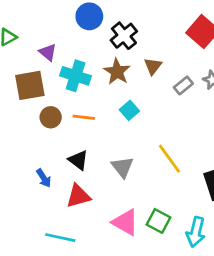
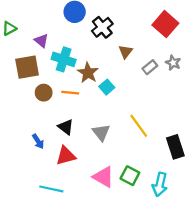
brown star: (117, 72) -> (88, 73), moved

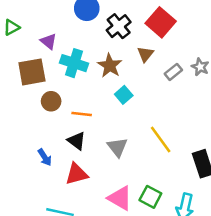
red square: (165, 24) -> (161, 22), moved
brown star: (88, 73) -> (110, 66), moved
orange line: (70, 93) -> (82, 114), moved

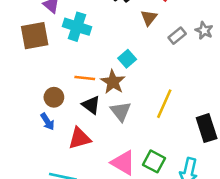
brown star: (110, 66) -> (113, 82), moved
brown circle: (51, 101) -> (54, 97), moved
yellow line: (161, 139) -> (164, 104), turned 60
black triangle: (77, 141) -> (91, 105), moved

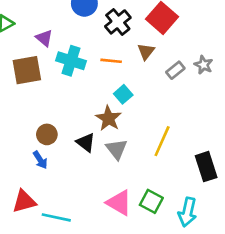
orange line: (85, 78) -> (111, 61), moved
red triangle: (80, 138) -> (24, 201), moved

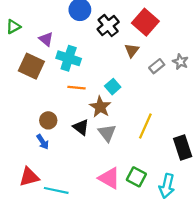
orange line: (111, 61) -> (76, 88), moved
brown square: (27, 70) -> (31, 66), turned 35

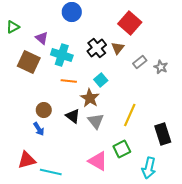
black cross: (108, 26) -> (97, 48), moved
gray star: (180, 62) -> (161, 67), moved
green square: (136, 177) -> (122, 149), moved, turned 36

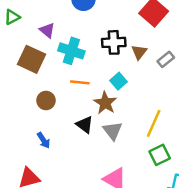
black cross: (97, 48) -> (114, 42), turned 36
brown triangle: (118, 48) -> (139, 52), moved
brown circle: (44, 110) -> (46, 100), moved
green square: (122, 149) -> (160, 155), moved

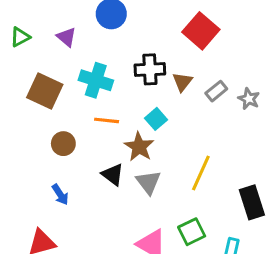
purple triangle: (47, 30) -> (66, 37), moved
green square: (160, 155) -> (192, 232), moved

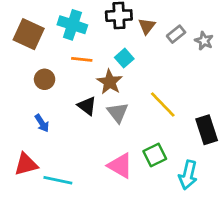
yellow line: (201, 173) -> (163, 105), turned -68

